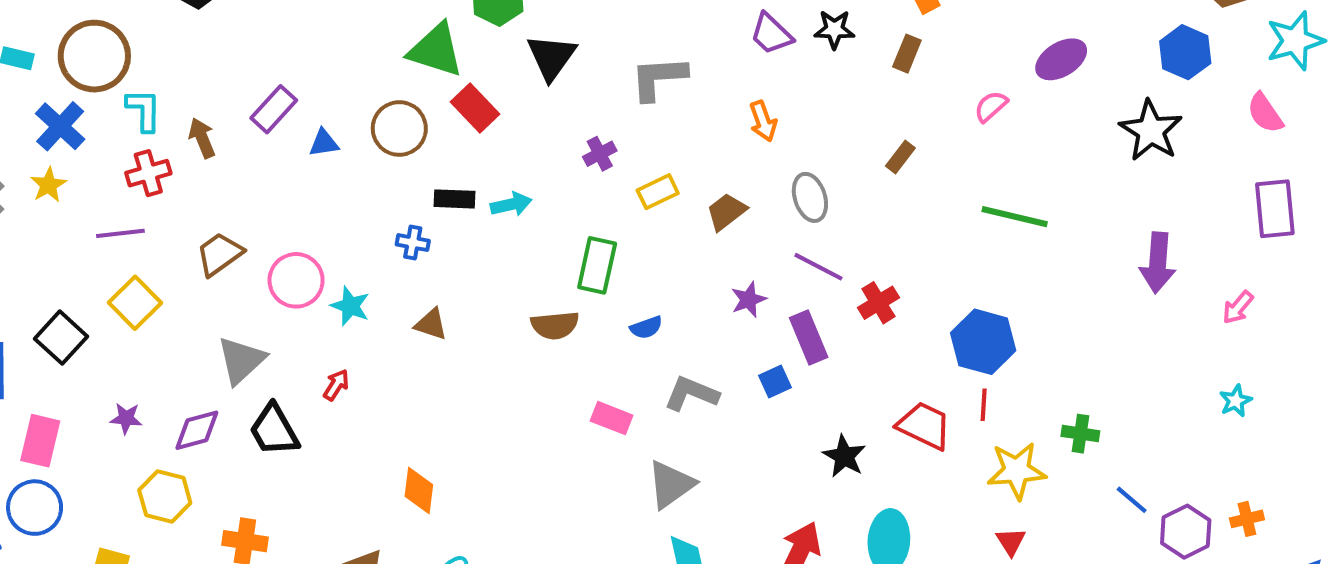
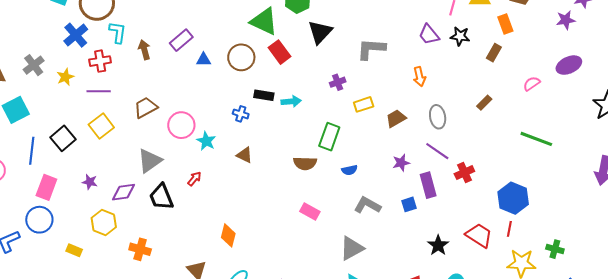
red cross: (148, 173) -> (100, 61), moved
yellow star: (49, 185) -> (65, 77), moved
pink rectangle: (612, 418) -> (310, 212), moved

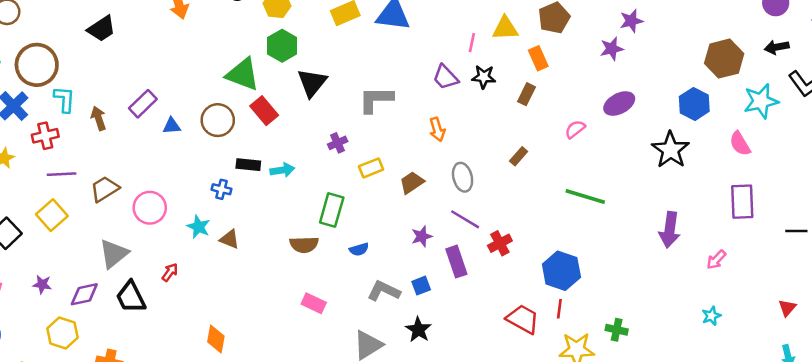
purple line: (99, 91) -> (62, 174), moved
cyan star: (206, 141) -> (199, 227), moved
blue square: (409, 204) -> (421, 286), moved
black star: (438, 245) -> (418, 330), moved

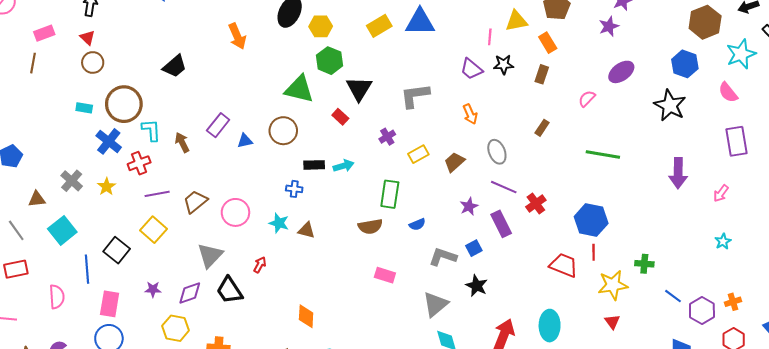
red rectangle: (264, 111) -> (340, 117), moved, size x0.7

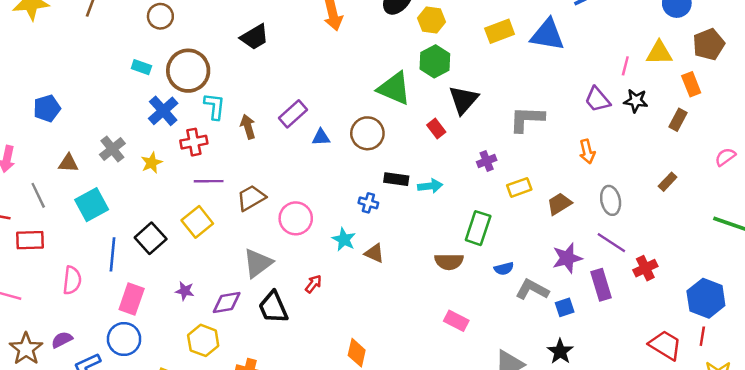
purple star: (469, 206) -> (567, 258), size x1.4
gray L-shape: (443, 257) -> (532, 290), moved

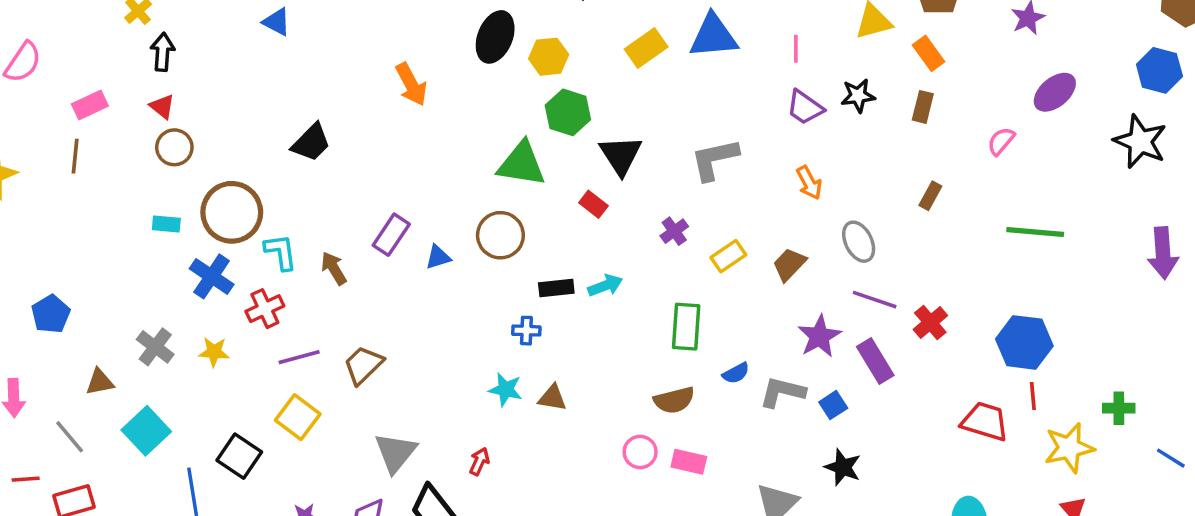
pink line: (625, 66) -> (796, 49), moved
yellow star: (152, 163) -> (214, 352), turned -30
pink circle: (296, 218) -> (640, 452), moved, size x0.7
brown semicircle: (449, 262) -> (674, 400), moved

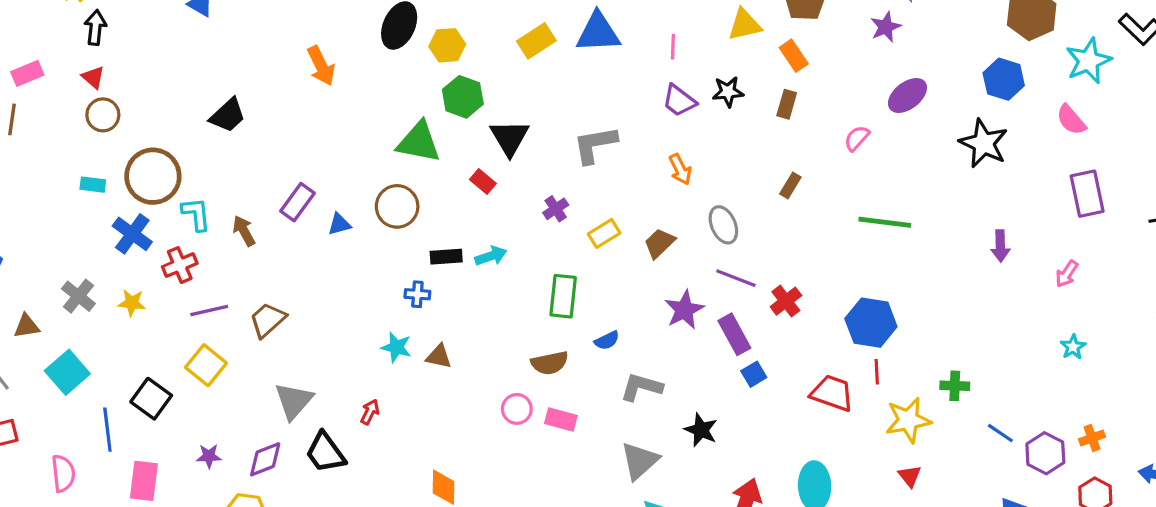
purple arrow: (1163, 253) -> (1000, 246), size x0.7
gray L-shape: (782, 392) -> (641, 387), moved
blue square: (833, 405) -> (754, 374), moved

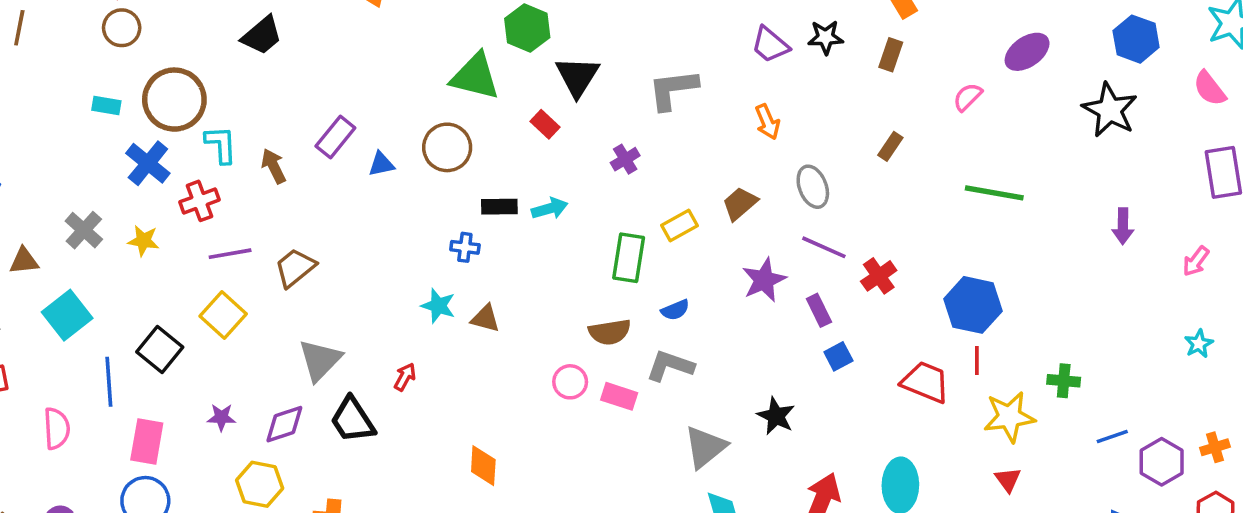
yellow rectangle: (604, 233) -> (680, 225), moved
purple rectangle: (734, 334) -> (819, 310), size x0.7
gray L-shape: (641, 387) -> (670, 366), moved
blue line: (1000, 433) -> (1112, 437), turned -56

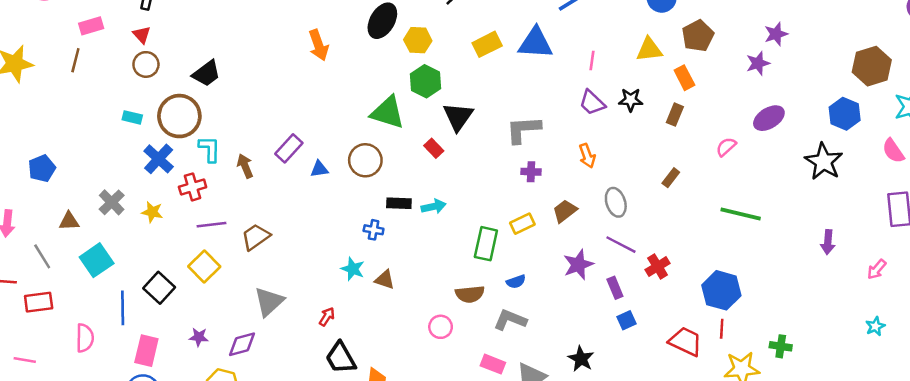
black trapezoid: (262, 35) -> (206, 73), moved
purple cross: (625, 159) -> (531, 172), moved, turned 30
pink rectangle: (619, 396) -> (493, 364), moved
black trapezoid: (352, 420) -> (341, 358), moved

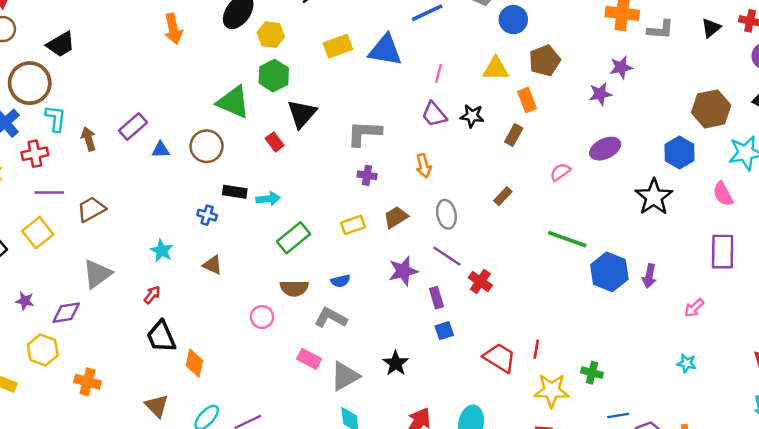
green rectangle: (486, 244) -> (294, 238), moved, turned 32
red cross: (658, 266) -> (480, 281), turned -30
cyan star: (353, 269) -> (162, 251), moved
blue hexagon: (721, 290) -> (609, 272), moved
cyan star: (875, 326) -> (687, 363), turned 30

